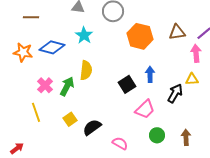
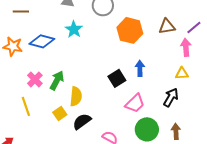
yellow semicircle: (86, 70) -> (76, 96), moved
black arrow: (175, 93) -> (171, 97), moved
green circle: (157, 135) -> (147, 129), size x1.5

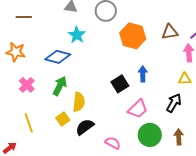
blue diamond: (42, 41) -> (58, 57), moved
pink cross: (35, 79) -> (27, 85), moved
yellow line: (26, 106) -> (29, 123), moved

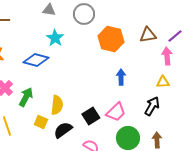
black square: (120, 84) -> (91, 116), moved
green arrow: (60, 86) -> (26, 97), moved
yellow square: (63, 119) -> (41, 122), turned -32

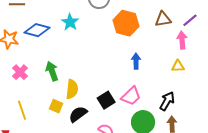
blue diamond: (36, 60) -> (37, 30), moved
green arrow: (26, 97) -> (52, 71), moved, turned -48
black arrow: (152, 106) -> (167, 101), moved

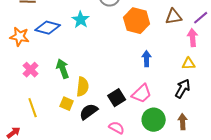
black arrow: (167, 101) -> (183, 89), moved

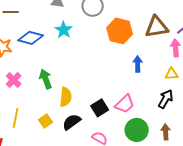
brown triangle: (174, 17) -> (157, 27), size x1.4
blue arrow: (147, 59) -> (138, 64), moved
yellow square: (67, 104) -> (46, 121), moved, turned 32
yellow line: (33, 108) -> (16, 118), turned 30

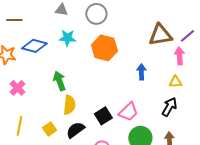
cyan star: (64, 30) -> (67, 38), turned -30
orange hexagon: (120, 31) -> (104, 48), moved
green arrow: (46, 79) -> (59, 81), moved

